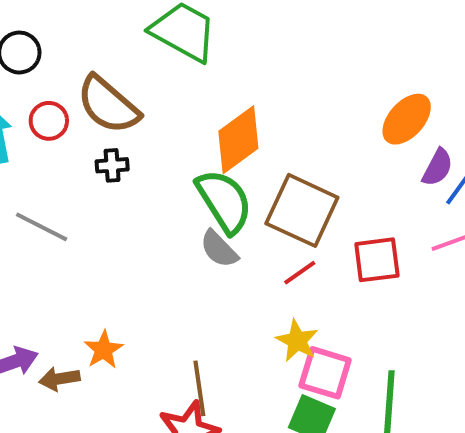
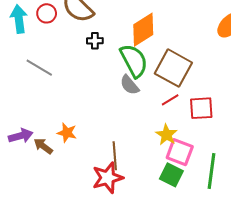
black cross: (112, 165) -> (95, 41), moved
red square: (377, 260) -> (201, 108), moved
orange star: (104, 350) -> (67, 133), turned -30
brown arrow: (59, 379) -> (43, 146), turned 42

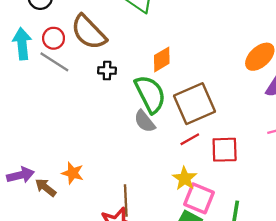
orange diamond: (143, 30) -> (162, 59), size x0.7
gray line: (39, 68) -> (54, 62), moved
brown square: (173, 68) -> (195, 104), turned 36

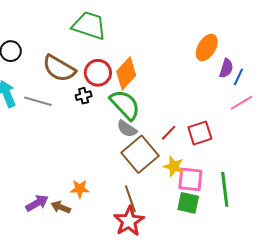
red circle: (54, 38) -> (98, 73), moved, size x1.4
orange diamond: (162, 59) -> (126, 73), size x1.4
brown square: (195, 104) -> (140, 154), moved

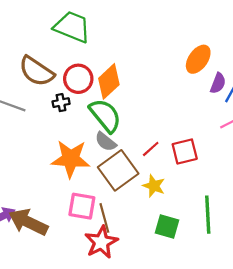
pink square: (190, 179) -> (82, 206), moved
orange star: (80, 189) -> (71, 159), moved, size x1.8
brown arrow: (61, 207) -> (28, 222), size x1.8

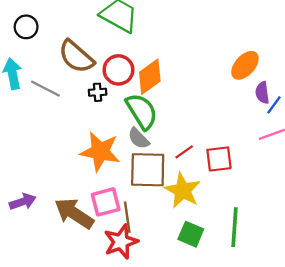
purple semicircle: (218, 83) -> (262, 93), turned 144
brown square: (118, 170) -> (148, 170), turned 30
yellow star: (154, 186) -> (183, 190), size x1.5
pink square: (82, 206) -> (106, 202), turned -32
brown arrow: (28, 222) -> (74, 213), moved

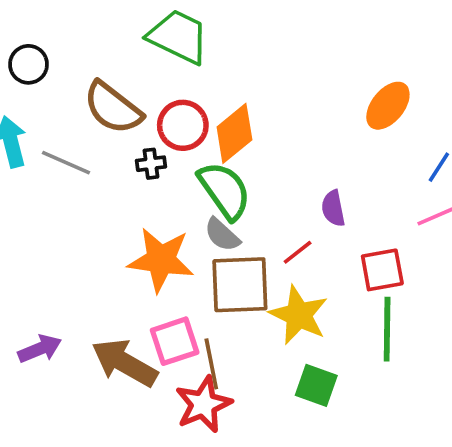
purple semicircle: (262, 93) -> (333, 208), moved
red square: (219, 159) -> (382, 270), moved
green line: (235, 227) -> (387, 329), moved

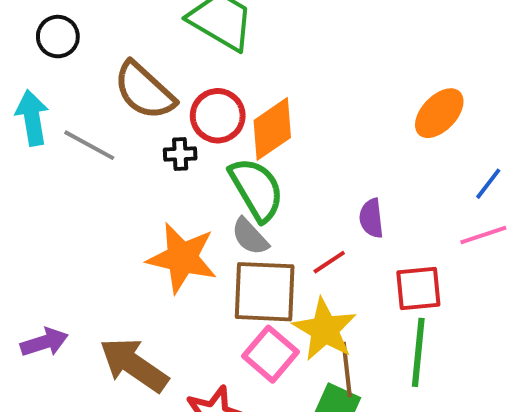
pink square: (175, 341) -> (271, 354), moved, turned -36
brown line: (211, 364) -> (347, 369), moved

